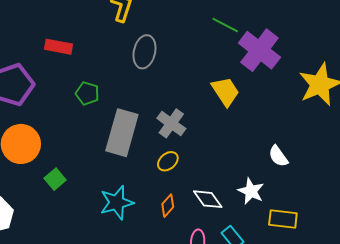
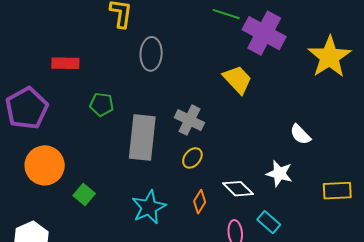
yellow rectangle: (283, 219) -> (337, 191), moved

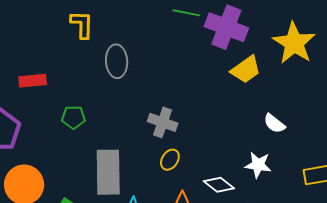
yellow trapezoid: (237, 80) -> (246, 70), moved, turned 104
gray rectangle: (142, 137) -> (108, 172), moved

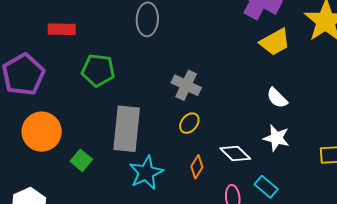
green pentagon: (73, 117) -> (98, 70), size x1.4
white semicircle: (274, 124) -> (277, 98), moved

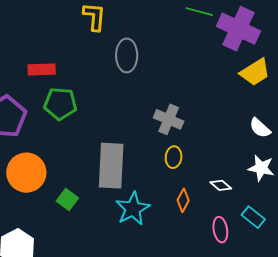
green pentagon: (98, 70) -> (60, 104), moved
yellow ellipse: (189, 123) -> (174, 157), turned -30
white diamond: (235, 153) -> (221, 185), size x0.7

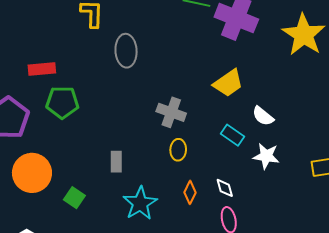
yellow trapezoid: (255, 72) -> (228, 83), moved
gray rectangle: (111, 166) -> (116, 162), size x0.5
white diamond: (221, 185) -> (225, 188), moved, turned 35
cyan rectangle: (253, 217) -> (233, 135), moved

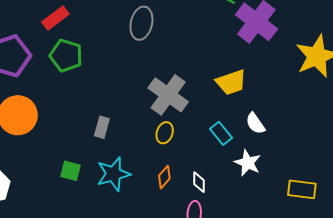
red rectangle: (42, 69) -> (55, 18), turned -48
gray cross: (171, 112) -> (168, 95), size x1.4
green square: (74, 198) -> (70, 171), moved, turned -35

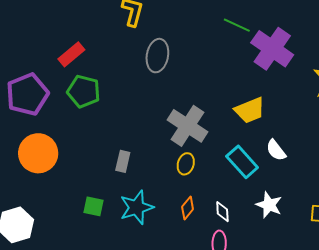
cyan rectangle: (221, 133) -> (242, 162), size x1.4
white star: (248, 163) -> (269, 205), moved

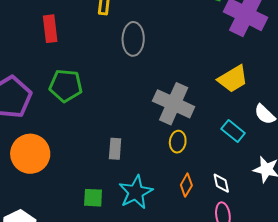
red rectangle: (71, 54) -> (50, 29), moved, turned -48
cyan rectangle: (242, 162) -> (233, 131), size x0.7

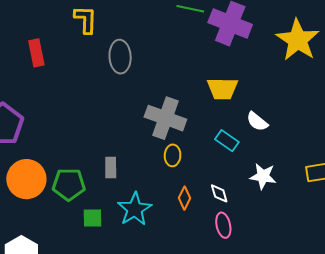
yellow trapezoid: (233, 79) -> (223, 89), turned 36
green pentagon: (66, 86) -> (69, 184), moved

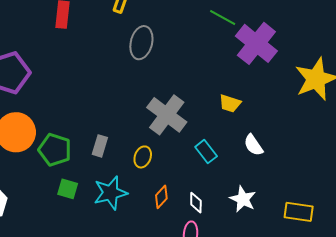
yellow trapezoid: (223, 89) -> (230, 103), size x0.7
cyan rectangle: (227, 141) -> (206, 152), moved
yellow ellipse: (173, 155) -> (143, 157), moved

